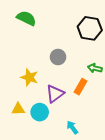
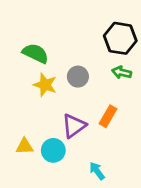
green semicircle: (26, 18) -> (36, 53), moved
green arrow: (95, 68) -> (122, 72), moved
yellow star: (29, 77) -> (45, 85), moved

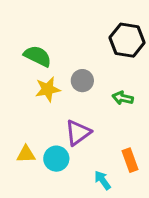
green arrow: (122, 72) -> (123, 98), moved
yellow star: (45, 85) -> (48, 89), turned -30
orange rectangle: (108, 116) -> (130, 160), moved, turned -50

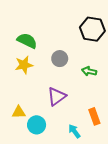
yellow star: (48, 89) -> (24, 65), moved
cyan circle: (56, 159) -> (37, 125), moved

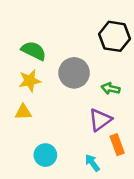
gray circle: (60, 59) -> (74, 73), size x1.5
purple triangle: (57, 96) -> (100, 120), moved
yellow triangle: (19, 112) -> (23, 112), moved

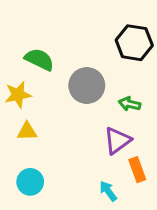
yellow star: (30, 81) -> (18, 95), moved
cyan circle: (45, 155) -> (30, 182), moved

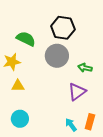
black hexagon: (134, 43) -> (63, 28), moved
orange rectangle: (137, 170) -> (90, 122), moved, turned 35

